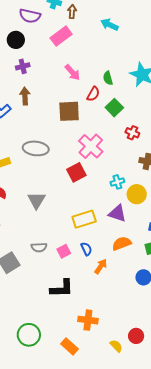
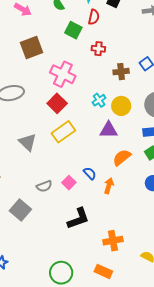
red semicircle: (93, 94) -> (94, 17), moved
yellow rectangle: (84, 219) -> (63, 132), moved

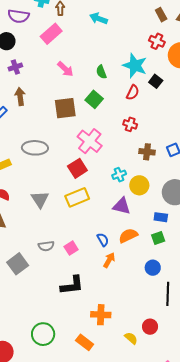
green square: (73, 30) -> (94, 99), moved
blue semicircle: (90, 173) -> (103, 240), moved

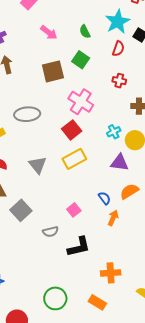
cyan star: (135, 66) -> (118, 22), turned 30
gray semicircle: (46, 246) -> (50, 232), moved
gray square: (18, 264) -> (21, 210), moved

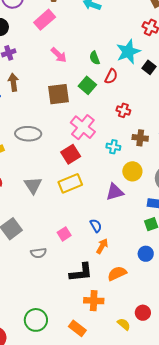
red semicircle: (118, 49) -> (111, 76), moved
cyan cross: (114, 132) -> (113, 147), moved, turned 32
purple triangle: (120, 163) -> (115, 192), turned -30
orange semicircle: (129, 191) -> (117, 273), moved
black L-shape: (79, 247) -> (81, 272), moved

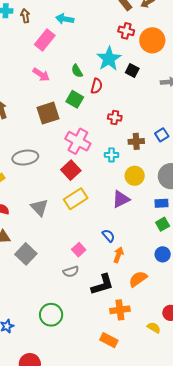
pink rectangle: (45, 20) -> (45, 40), moved
gray semicircle: (38, 253) -> (71, 272), moved
green circle: (36, 320) -> (51, 315), moved

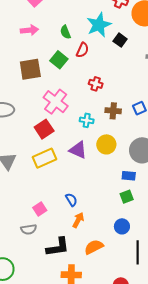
pink arrow: (41, 75) -> (29, 30), turned -48
purple triangle: (121, 199) -> (78, 150), moved, turned 42

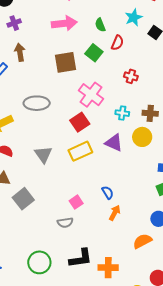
cyan star: (99, 25) -> (134, 17), size x0.7
pink arrow: (29, 30) -> (64, 23), size x1.4
brown cross: (113, 111) -> (150, 113), moved
black L-shape: (58, 247) -> (81, 258), moved
orange semicircle: (94, 247) -> (142, 241), moved

